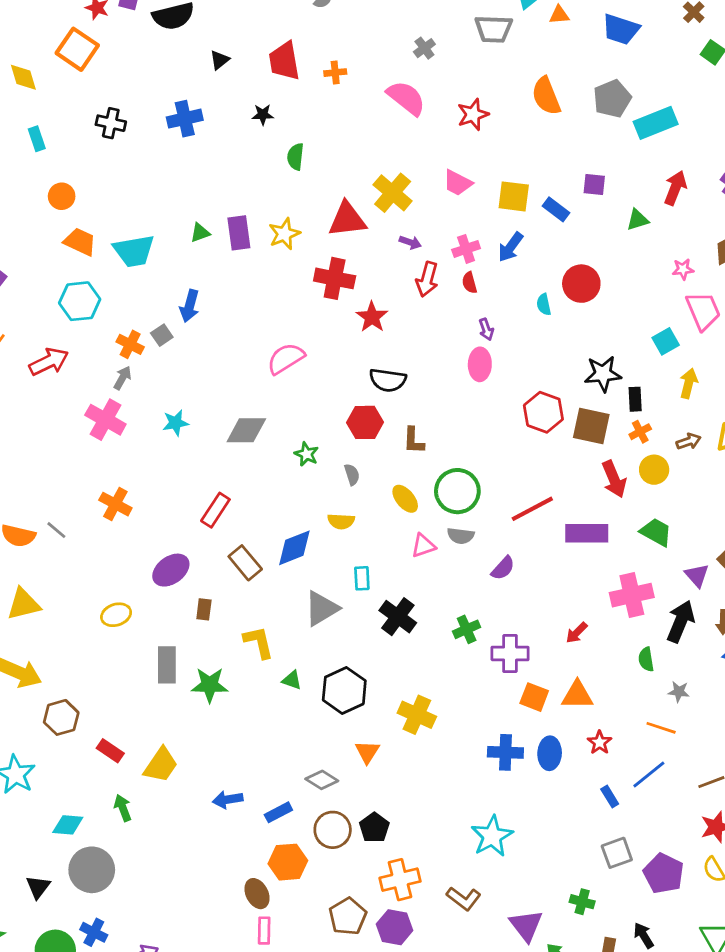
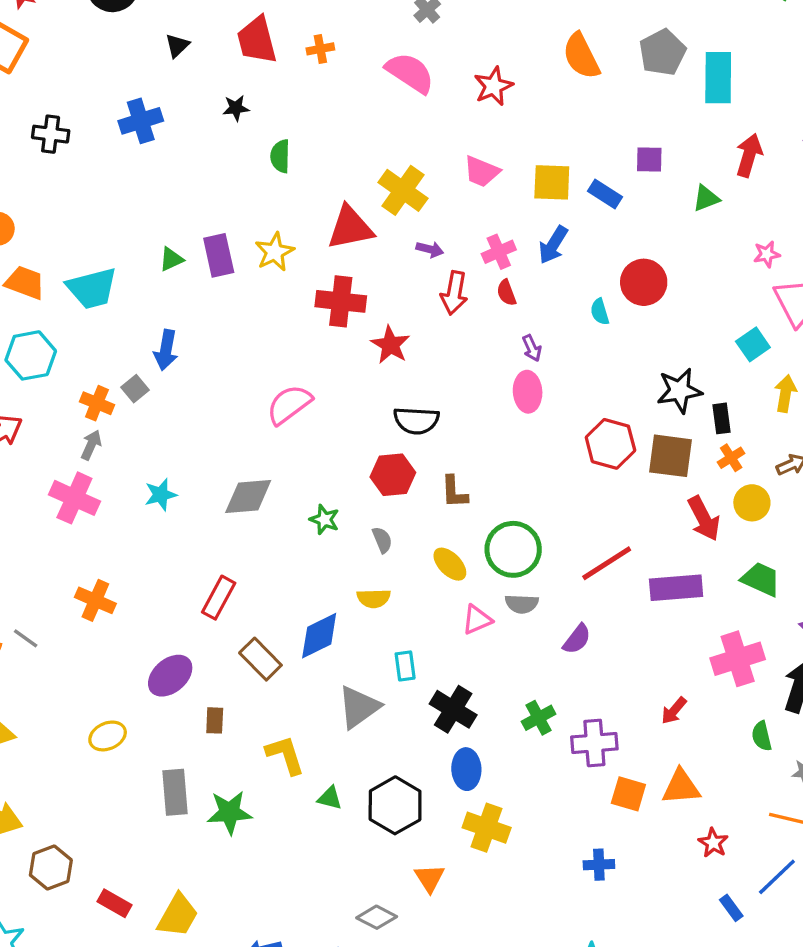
cyan rectangle: (656, 123) -> (718, 78), turned -63
blue cross: (505, 752) -> (599, 865), size x0.7
blue ellipse: (550, 753) -> (466, 769), moved

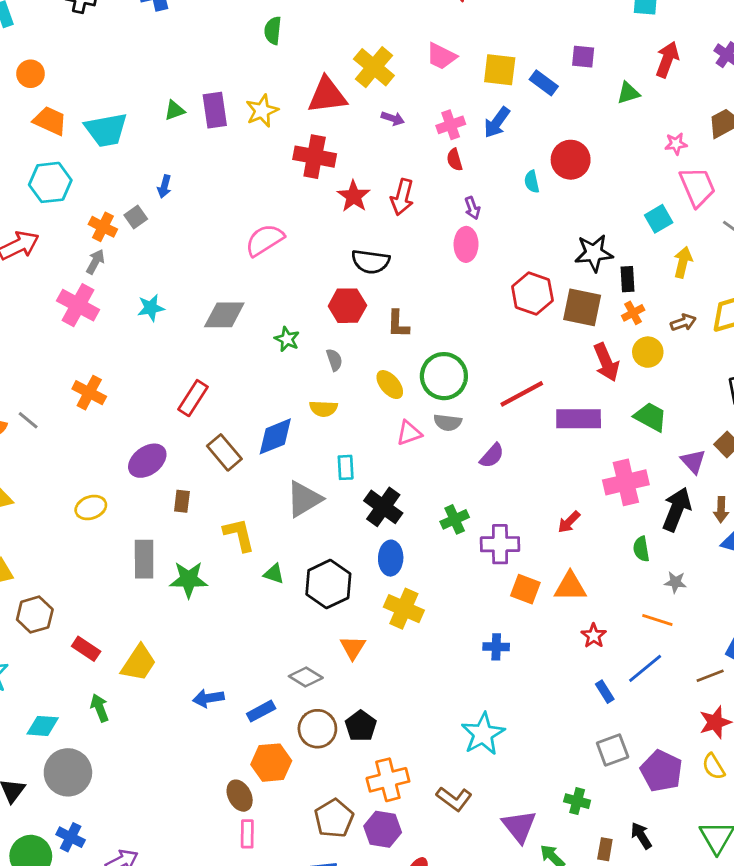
red arrow: (454, 293) -> (402, 197), moved
blue arrow: (166, 350) -> (164, 186), size x0.7

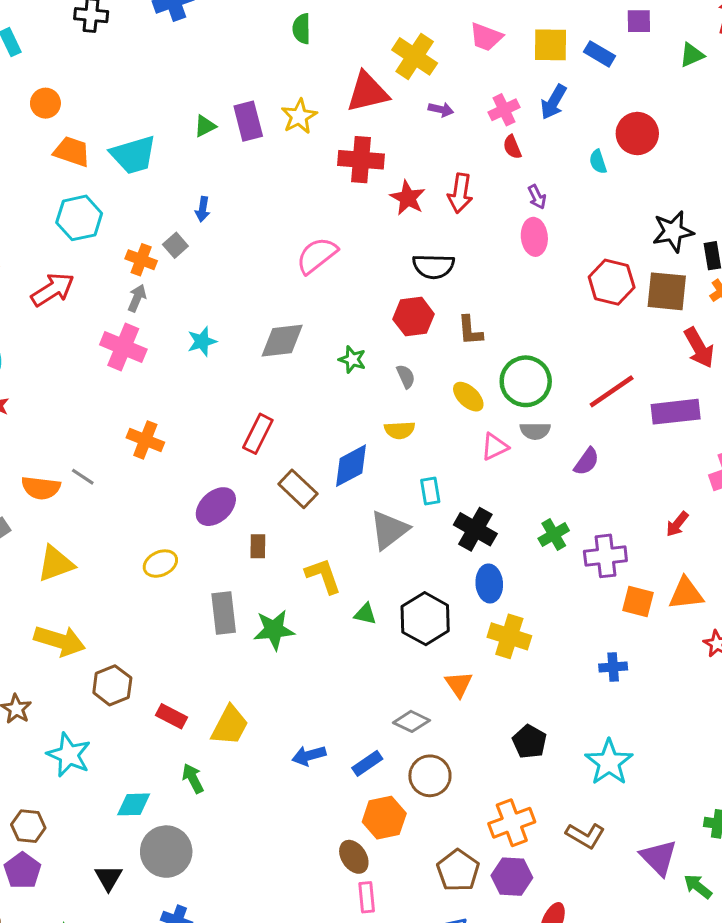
black pentagon: (361, 726) -> (529, 742), moved

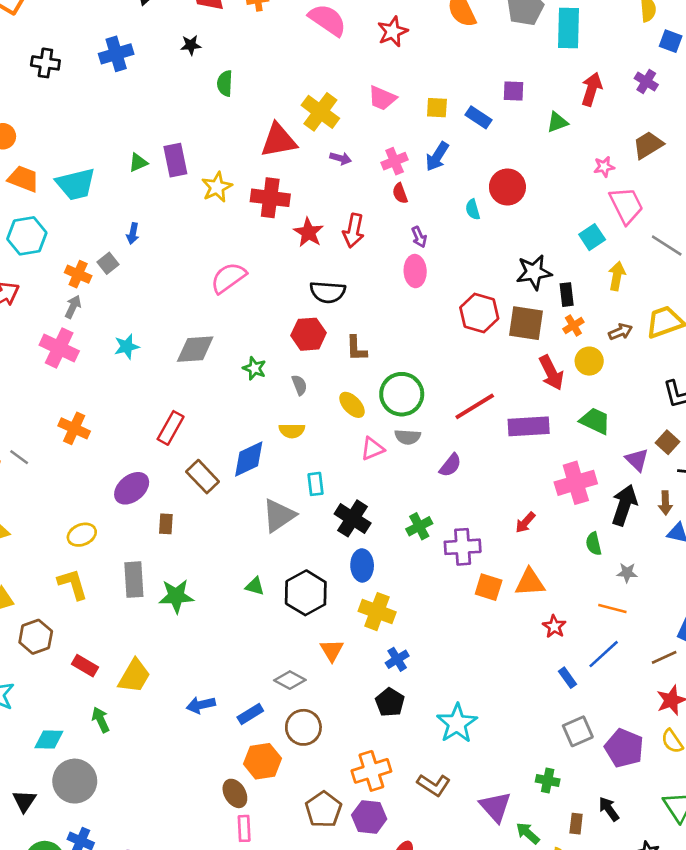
yellow square: (550, 45) -> (437, 108), size x0.7
yellow star: (299, 116) -> (217, 187), moved
yellow L-shape: (323, 576) -> (73, 584), moved
blue cross: (613, 667) -> (397, 659), moved, turned -30

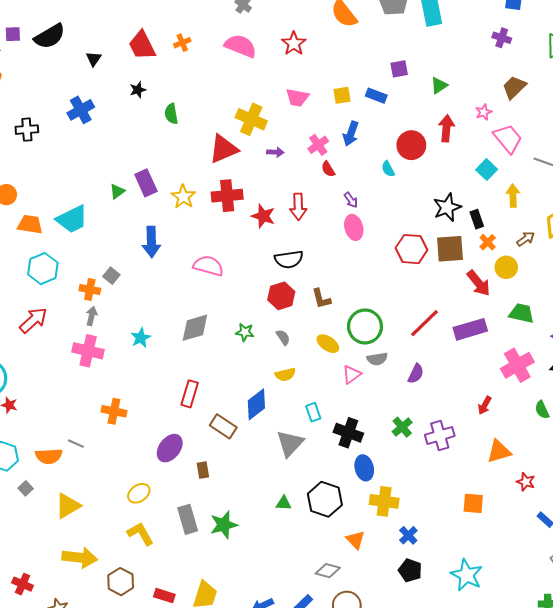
red arrow: (592, 89) -> (446, 128), moved
blue arrow: (133, 233) -> (151, 242), moved, size x1.8
pink semicircle: (228, 278) -> (208, 266), turned 64
orange square: (489, 587) -> (473, 503), moved

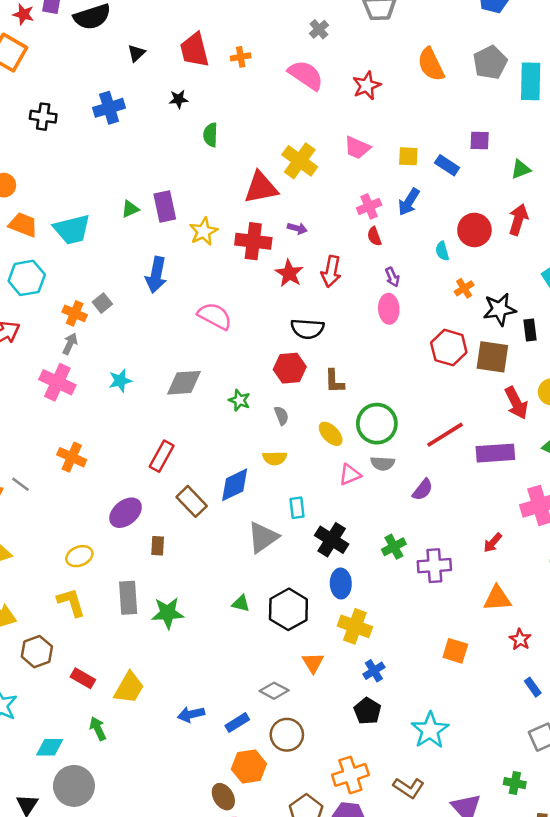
purple arrow: (275, 152) -> (297, 228), moved
orange cross: (488, 242) -> (464, 288), moved

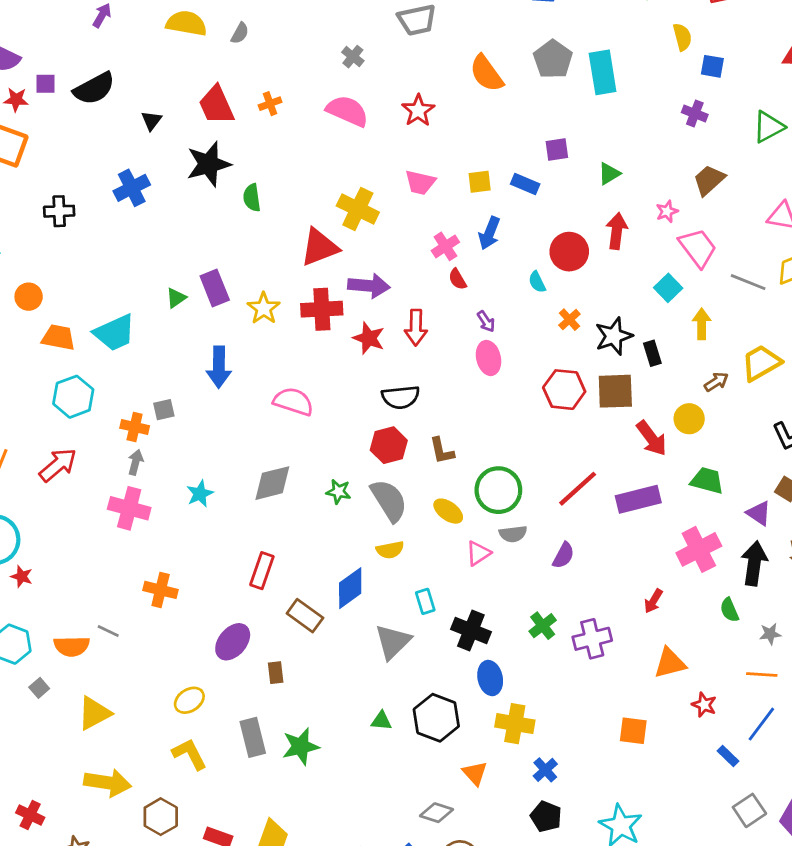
black star: (179, 99) -> (209, 164), size x2.0
purple arrow: (297, 228) -> (369, 286), size x1.8
gray square: (102, 303) -> (164, 410), turned 36
gray semicircle: (281, 416) -> (389, 500), size x2.0

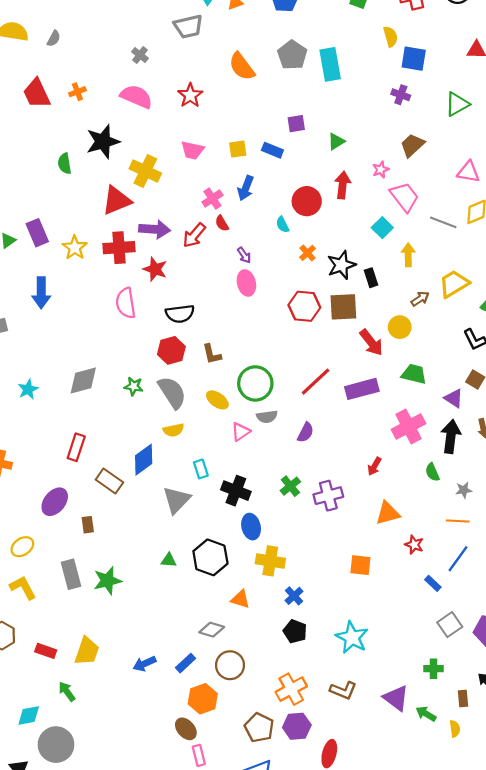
blue square: (712, 66) -> (414, 59), size x1.4
black star: (209, 164) -> (103, 142), moved
red arrow: (416, 327) -> (194, 235), moved, turned 40
pink semicircle: (293, 402) -> (126, 303), moved, turned -116
orange triangle: (475, 773) -> (240, 599), turned -30

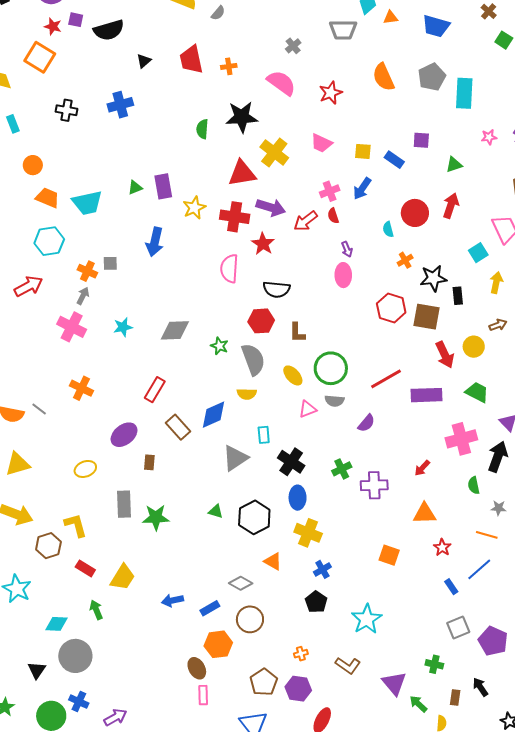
pink star: (381, 170) -> (489, 137), moved
yellow L-shape: (23, 588) -> (76, 525), moved
orange cross: (291, 689) -> (301, 654), size x0.5

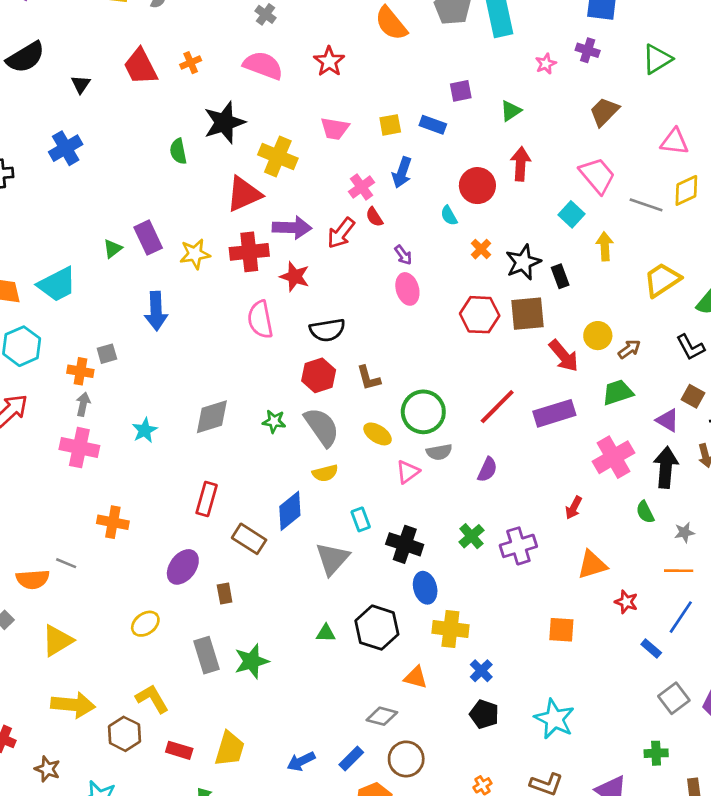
yellow star: (194, 208) -> (195, 254), turned 30
brown arrow: (498, 325) -> (629, 349), moved
green trapezoid: (477, 392) -> (618, 392), turned -30

